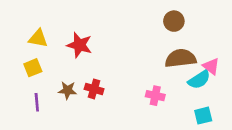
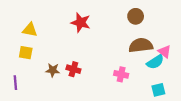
red star: (79, 45) -> (81, 23), moved
yellow square: (33, 68) -> (26, 53), turned 32
purple line: (37, 102) -> (15, 83), moved

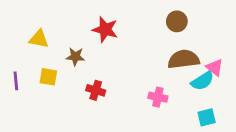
yellow square: (26, 53) -> (48, 77), moved
brown star: (53, 70) -> (75, 57), moved
purple line: (15, 83) -> (16, 81), moved

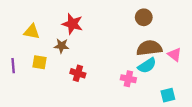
red star: (105, 29) -> (72, 24), moved
cyan semicircle: (203, 81) -> (147, 66), moved

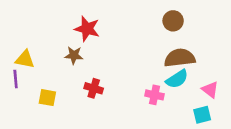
yellow triangle: (32, 32) -> (25, 59), moved
pink triangle: (174, 55) -> (210, 90), moved
yellow square: (39, 62) -> (47, 98), moved

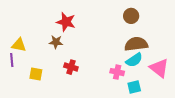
pink triangle: (210, 90) -> (159, 68), size x1.5
cyan square: (202, 115) -> (134, 87), moved

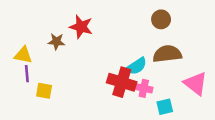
brown star: (56, 42) -> (56, 42), moved
purple line: (12, 60) -> (27, 74), moved
cyan semicircle: (134, 60) -> (136, 66), moved
red cross: (71, 67) -> (122, 82), moved, size x1.6

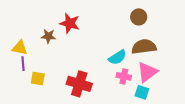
red cross: (122, 82) -> (79, 84), moved
pink triangle: (196, 83) -> (147, 72), moved, turned 45
cyan square: (165, 107) -> (142, 92), turned 32

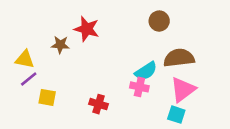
brown circle: (139, 17) -> (159, 21), moved
purple line: (23, 64) -> (29, 79), turned 56
pink cross: (124, 76) -> (139, 87), moved
red cross: (79, 84) -> (99, 104), size x0.6

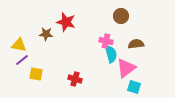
brown semicircle: (179, 58) -> (136, 44), size x0.7
cyan semicircle: (146, 71) -> (111, 54), turned -72
pink cross: (139, 87) -> (106, 41), moved
pink triangle: (183, 90) -> (126, 68), moved

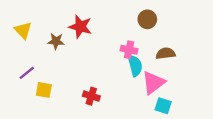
yellow triangle: (19, 45) -> (23, 30), moved, turned 35

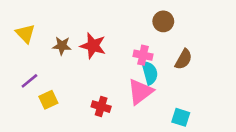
red star: (80, 27) -> (93, 46), moved
brown semicircle: (166, 53) -> (184, 59), turned 126
pink triangle: (153, 83) -> (140, 92), moved
yellow square: (44, 90) -> (48, 100), turned -35

